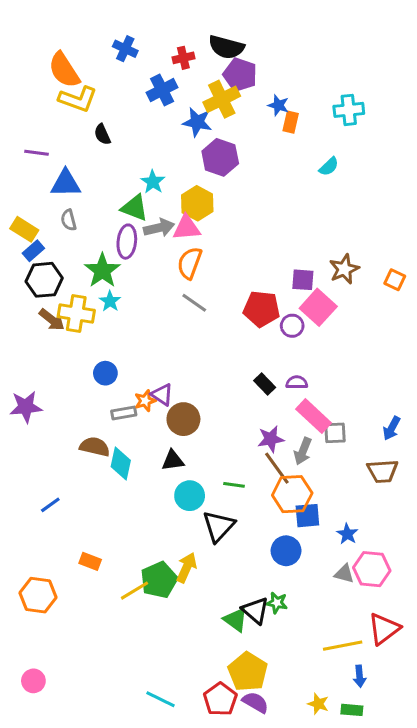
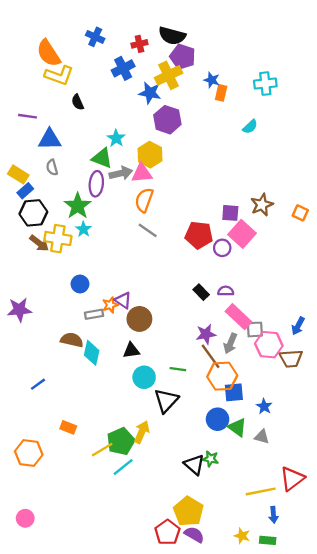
pink hexagon: (372, 569) -> (269, 345), moved
green triangle: (236, 620) -> (237, 427), moved
cyan line: (160, 699) -> (123, 467), moved, turned -65

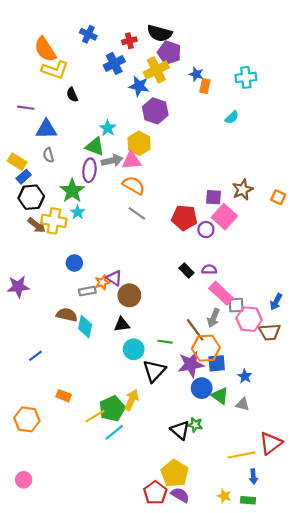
orange semicircle: (144, 200) -> (134, 185), turned 100
purple star: (206, 334) -> (191, 364), moved, size x1.4

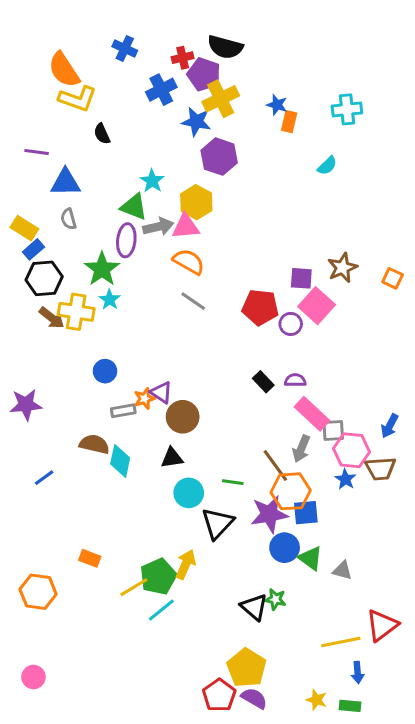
purple pentagon: (169, 53) -> (204, 74), moved
blue line: (36, 356) -> (44, 478), moved
blue star: (245, 376) -> (345, 479), moved

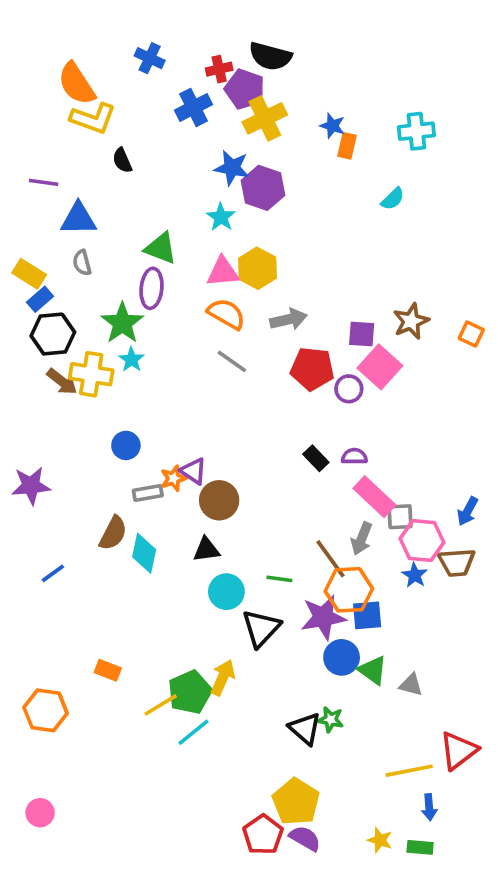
blue star: (196, 122) -> (232, 168), moved
cyan star: (152, 181) -> (221, 217), moved
yellow hexagon: (196, 202) -> (257, 268), moved
gray arrow: (158, 227) -> (289, 319), moved
brown semicircle: (94, 444) -> (113, 533), turned 104

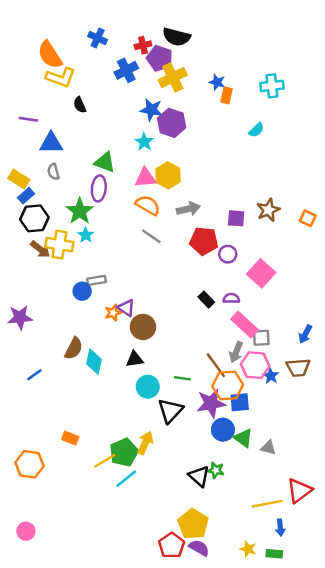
pink square: (380, 367) -> (261, 273), moved
gray rectangle: (148, 493) -> (96, 280), moved
pink hexagon: (422, 540) -> (255, 365), moved

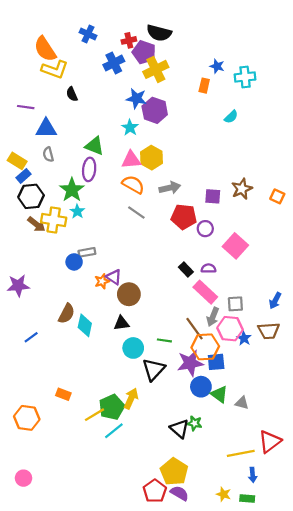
blue star: (217, 82) -> (217, 66), moved
pink rectangle: (244, 325) -> (205, 292), moved

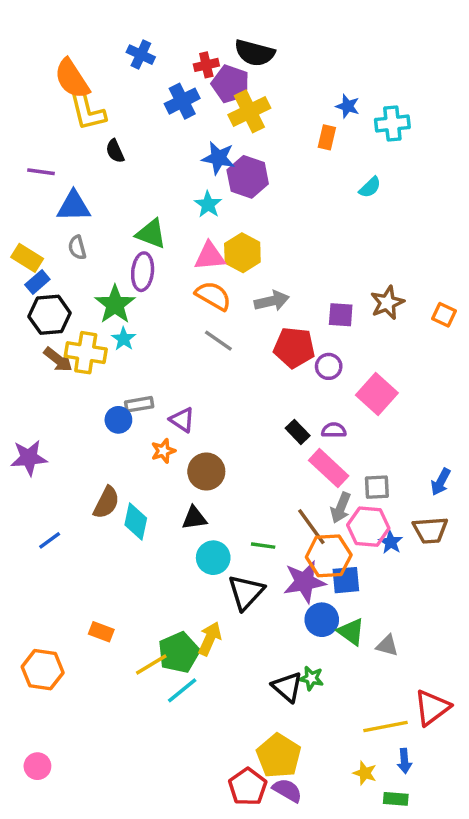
yellow L-shape: (55, 69) -> (87, 111), turned 56
purple triangle: (114, 277) -> (182, 420), moved
yellow star: (224, 494) -> (365, 773), moved

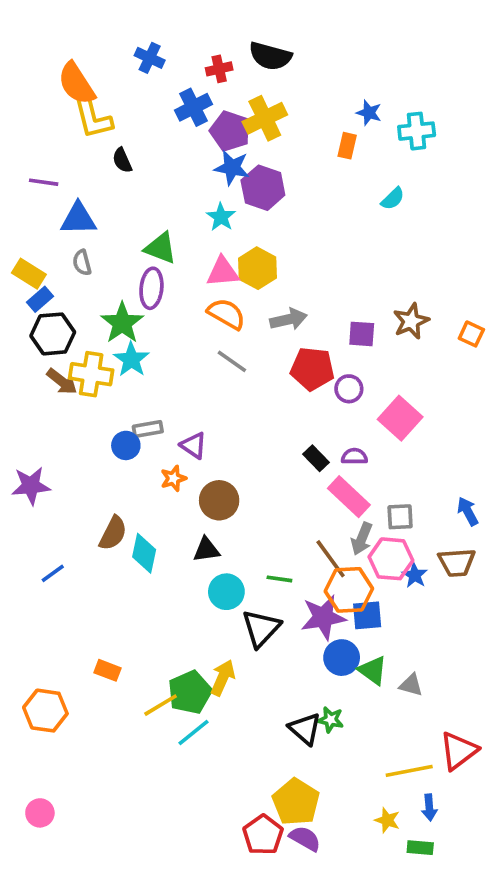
purple pentagon: (230, 84) -> (230, 131), moved
cyan star: (124, 339) -> (131, 360), size x1.4
blue arrow: (441, 482) -> (468, 511), turned 124

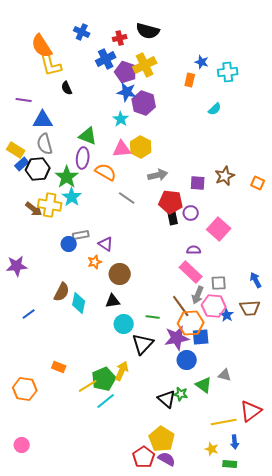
gray semicircle: (82, 263) -> (45, 144), size x1.5
orange semicircle: (226, 314) -> (106, 172), moved
black hexagon: (53, 334) -> (38, 169), moved
black rectangle: (316, 458) -> (173, 218), moved, turned 32
green triangle: (373, 670) -> (204, 385), moved

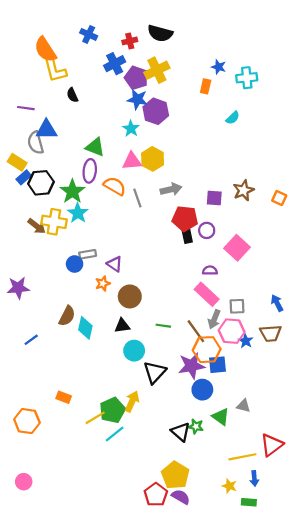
gray semicircle: (45, 144) -> (36, 143), moved
gray line: (127, 198) -> (137, 198), moved, turned 36
green line: (153, 317) -> (163, 326), moved

